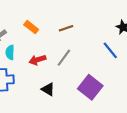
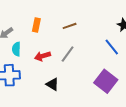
orange rectangle: (31, 27) -> (36, 25), turned 64
purple square: (90, 87) -> (106, 81), moved

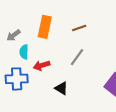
orange rectangle: (36, 25) -> (45, 27), size x1.5
red arrow: (42, 56) -> (42, 65), moved

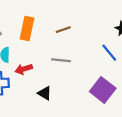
gray line: (77, 57) -> (61, 60), turned 60

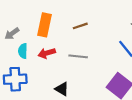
red arrow: (24, 69) -> (47, 53), moved

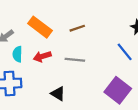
orange rectangle: (44, 25) -> (40, 27), turned -65

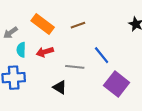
blue line: (125, 52) -> (102, 55), moved
gray line: (75, 60) -> (75, 67), moved

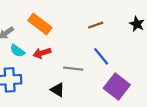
brown line: (78, 25) -> (96, 25), moved
cyan semicircle: (21, 50) -> (17, 51), turned -56

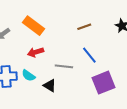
cyan semicircle: (17, 51) -> (28, 75), moved
purple square: (117, 86) -> (104, 83), turned 30

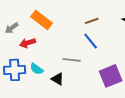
red arrow: (36, 52) -> (28, 43), moved
blue line: (89, 55) -> (91, 41), moved

